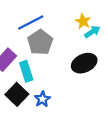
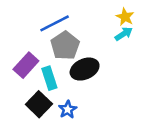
yellow star: (83, 21) -> (125, 17), moved
black ellipse: (84, 63) -> (85, 69), moved

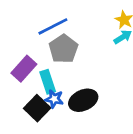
black ellipse: (85, 69) -> (83, 100), moved
blue star: (68, 109) -> (54, 99), moved, turned -30

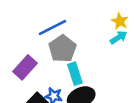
cyan rectangle: (48, 82) -> (75, 74), moved

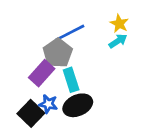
blue line: (52, 27) -> (70, 33), moved
purple rectangle: (25, 67) -> (42, 73), moved

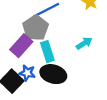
cyan arrow: (118, 41) -> (84, 43), moved
black ellipse: (78, 105) -> (53, 74), turned 40

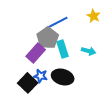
cyan arrow: (84, 43) -> (89, 51), turned 48
cyan rectangle: (47, 52) -> (63, 49), moved

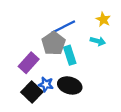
cyan arrow: (89, 51) -> (98, 41), moved
purple rectangle: (36, 53) -> (29, 63), moved

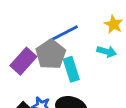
purple rectangle: (29, 63) -> (23, 61), moved

